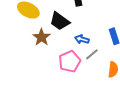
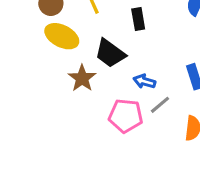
pink pentagon: (70, 61) -> (126, 116), turned 30

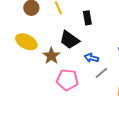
yellow ellipse: (62, 36) -> (26, 42), moved
pink pentagon: (126, 116) -> (67, 80), moved

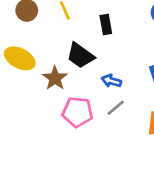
gray line: (101, 73) -> (116, 108), moved

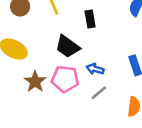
brown star: (55, 78) -> (35, 82), moved
pink pentagon: (78, 112) -> (65, 79), moved

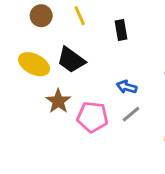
black trapezoid: (68, 47) -> (71, 60), moved
pink pentagon: (65, 79) -> (92, 117), moved

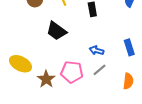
yellow ellipse: (34, 64) -> (21, 64), moved
brown star: (58, 101) -> (46, 79), moved

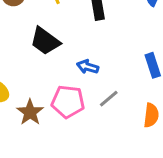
blue arrow: (96, 50) -> (88, 67), moved

